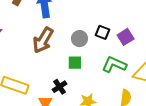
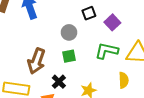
black square: (103, 32) -> (89, 13), moved, turned -32
brown arrow: (43, 40) -> (36, 61), moved

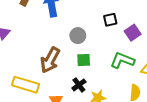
gray circle: (69, 32) -> (78, 36), moved
black cross: (59, 82) -> (79, 85), moved

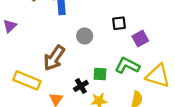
green square: (84, 60) -> (100, 74), moved

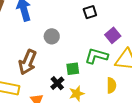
black square: (119, 23) -> (90, 12), moved
purple square: (140, 39) -> (113, 35), moved

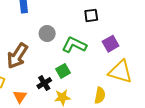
green L-shape: (96, 56) -> (74, 45), moved
green square: (73, 69) -> (63, 71), turned -32

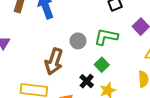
gray circle: (47, 33) -> (78, 41), moved

